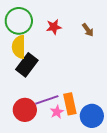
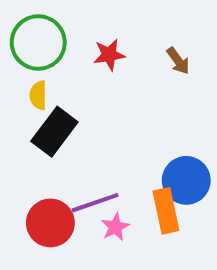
yellow semicircle: (19, 47) -> (38, 95), size x0.6
orange rectangle: (70, 104) -> (166, 211), moved
blue circle: (92, 116) -> (186, 180), moved

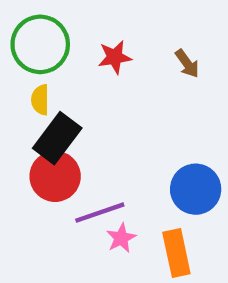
orange rectangle: (166, 211) -> (176, 253), moved
red circle: (50, 223) -> (55, 176), moved

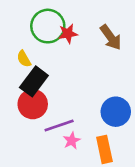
green circle: (40, 44) -> (48, 26), moved
brown arrow: (187, 64) -> (111, 37), size x1.5
yellow semicircle: (40, 100) -> (24, 59), turned -30

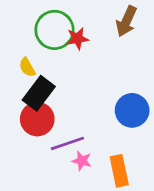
brown arrow: (111, 37) -> (126, 21), moved, turned 60
blue circle: (116, 112) -> (132, 110), moved
pink star: (72, 141) -> (82, 161), turned -30

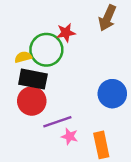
green circle: (54, 30) -> (46, 50), moved
yellow semicircle: (27, 67) -> (23, 57), turned 105
black rectangle: (39, 93) -> (33, 79), turned 64

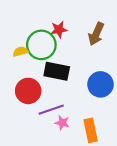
brown arrow: (107, 18) -> (96, 34), moved
black rectangle: (33, 79) -> (57, 71), moved

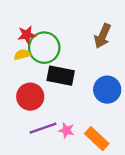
red star: (59, 30) -> (27, 35), moved
purple line: (51, 110) -> (43, 128), moved
orange rectangle: (91, 130) -> (97, 139), turned -35

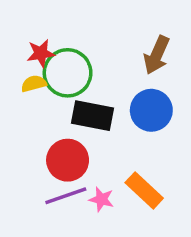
blue circle: (107, 90) -> (151, 110), moved
red circle: (30, 97) -> (68, 160), moved
orange rectangle: (97, 139) -> (144, 190), moved

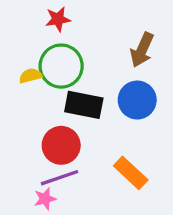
red star: (41, 53) -> (58, 19), moved
pink star: (101, 199) -> (45, 199), moved, turned -30

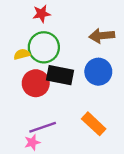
brown arrow: (142, 50) -> (102, 36), turned 60
red circle: (61, 145) -> (36, 83), moved

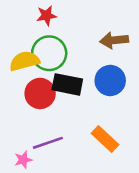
yellow semicircle: (22, 54) -> (24, 61), size x1.6
pink star: (32, 142) -> (23, 160), moved

